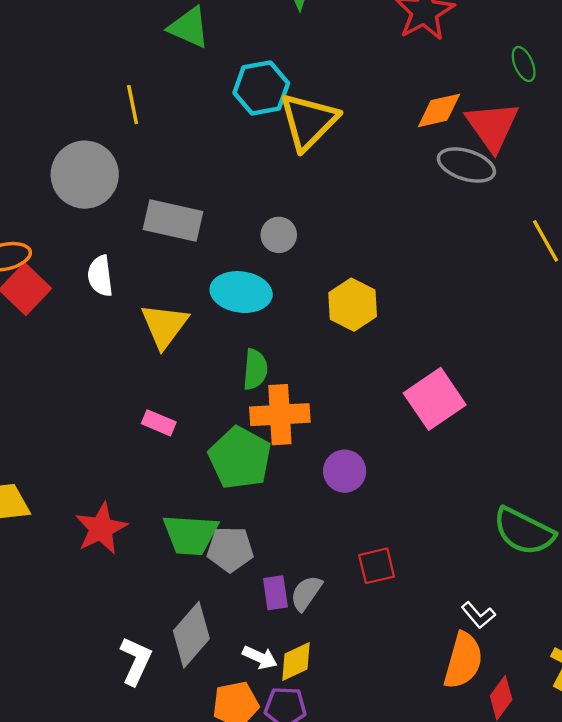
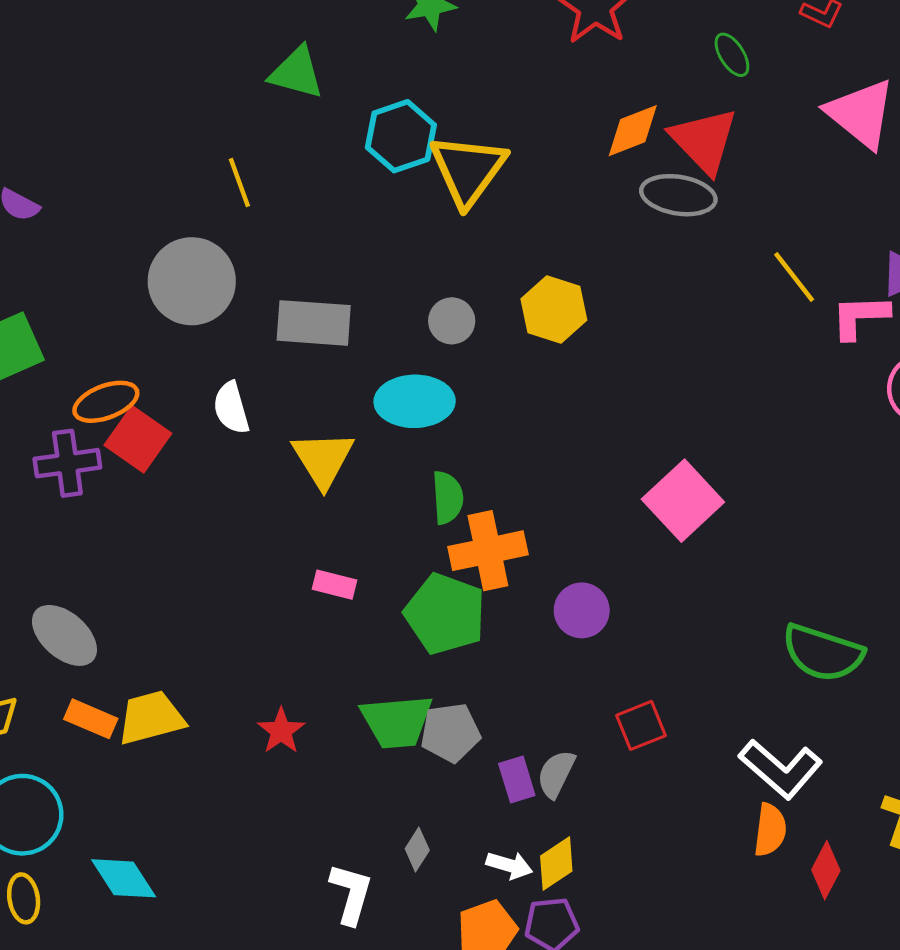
yellow hexagon: (353, 305) -> (554, 310), moved
red star: (101, 528) -> (281, 731), size x0.7
white L-shape: (478, 615) -> (781, 769), size x1.8
gray diamond: (191, 635) -> (417, 849), size x0.5
orange semicircle: (463, 661) -> (770, 830), size x0.7

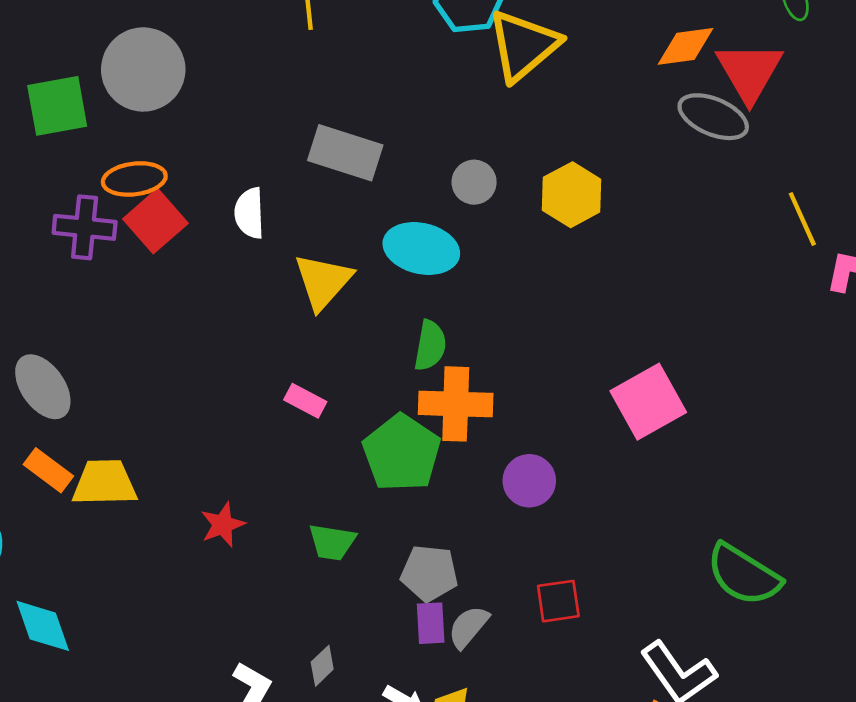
gray circle: (192, 281) -> (143, 69), moved
green trapezoid: (397, 722) -> (332, 542), size x0.7
gray pentagon: (450, 733) -> (429, 573), moved

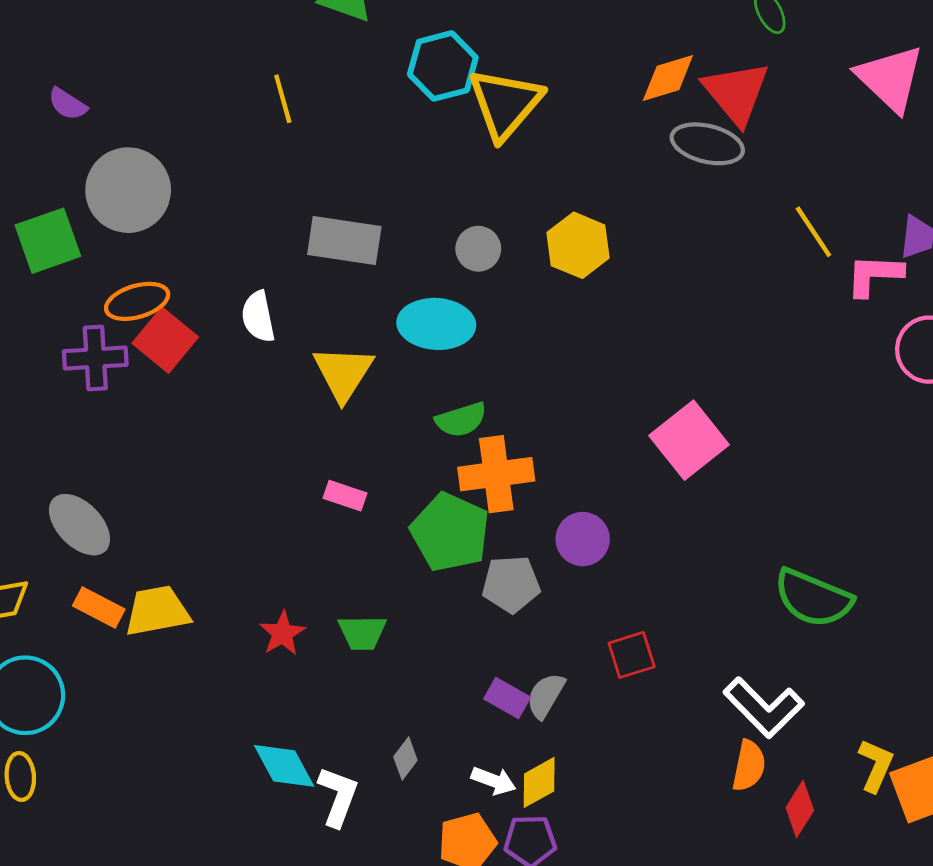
green semicircle: (430, 345) -> (461, 420), turned 72
green trapezoid: (332, 542) -> (362, 633), moved
gray pentagon: (429, 573) -> (511, 584), moved
purple rectangle: (431, 623) -> (507, 698), turned -48
cyan diamond: (43, 626) -> (284, 766), moved

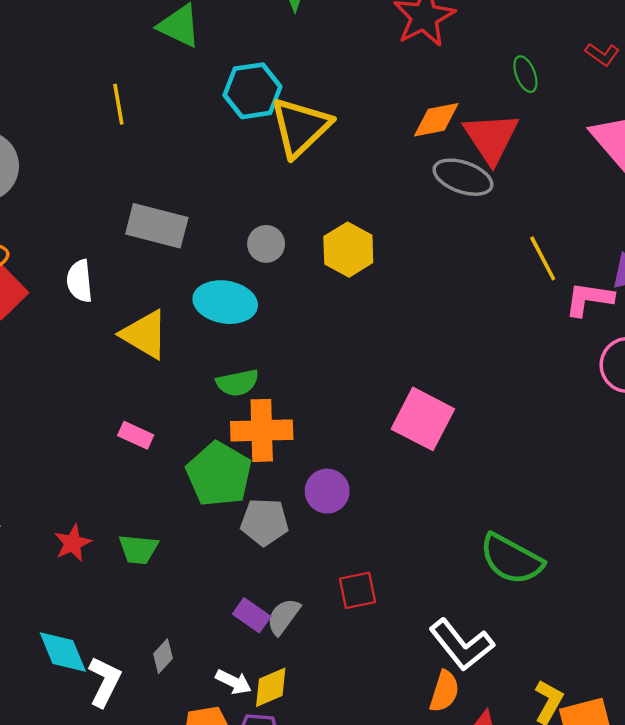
yellow triangle: (343, 373) -> (145, 334), turned -38
pink square: (689, 440) -> (423, 419), turned -30

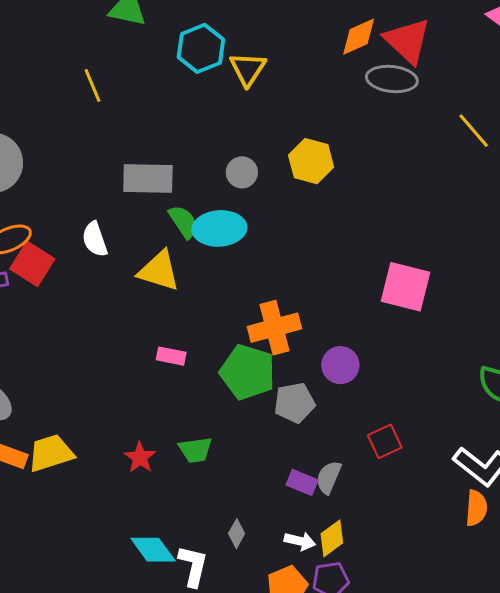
yellow triangle: (300, 127) -> (248, 69), size x0.7
green semicircle: (237, 383) -> (183, 222), moved, turned -99

